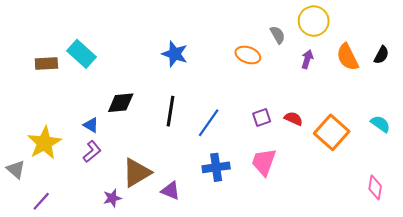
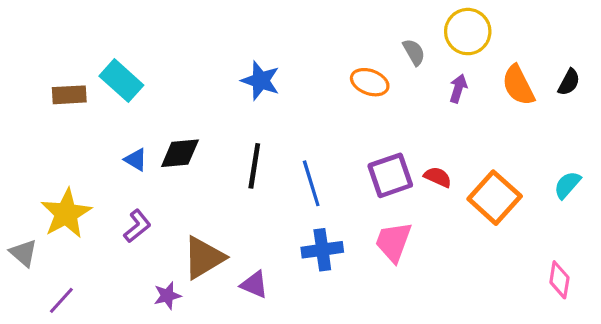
purple square: (262, 118) -> (390, 175), size x1.6
blue line: (209, 123) -> (311, 183), turned -52
cyan semicircle: (380, 124) -> (567, 185), turned -84
blue triangle: (91, 125) -> (136, 160), moved

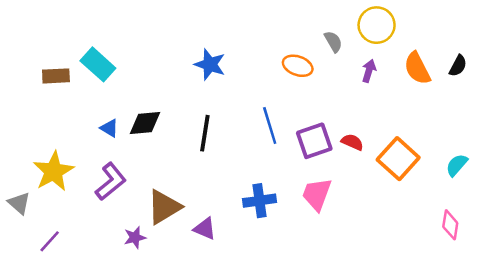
blue line: (311, 183) -> (270, 126), moved
cyan semicircle: (567, 185) -> (457, 165), moved
purple L-shape: (137, 226) -> (111, 182), size x1.4

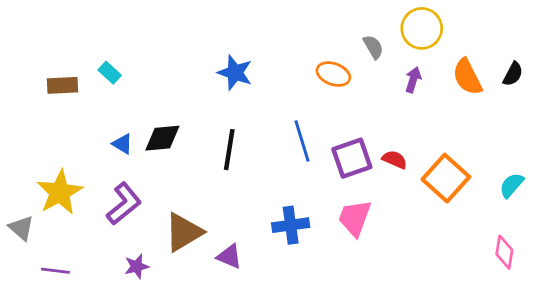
cyan rectangle: (98, 64) -> (110, 73), size x0.6
purple star: (135, 237) -> (137, 266), moved
purple line: (50, 241) -> (55, 271), turned 55

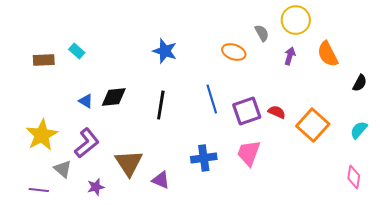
black semicircle: (513, 74) -> (360, 83), moved
gray triangle: (21, 228) -> (63, 169), moved
brown triangle: (184, 232) -> (129, 163), turned -32

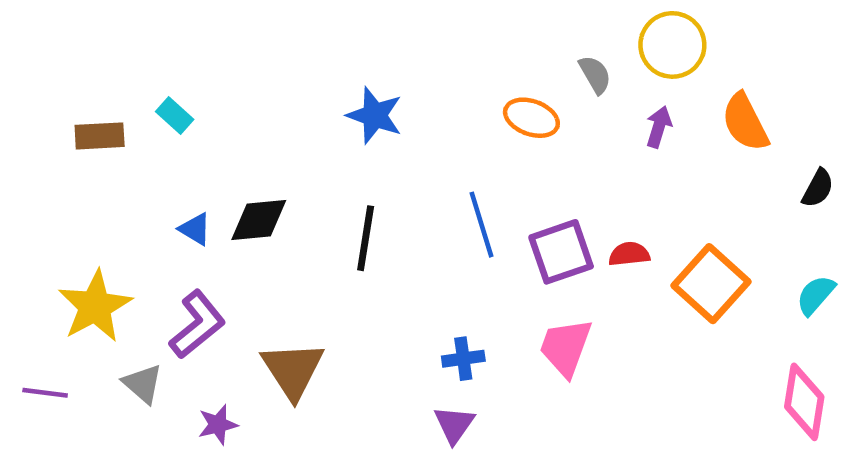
red semicircle: (277, 112) -> (629, 254), turned -30
blue cross: (204, 158) -> (463, 359), size x0.7
pink diamond: (354, 177) -> (804, 402), size x1.4
purple triangle: (161, 180) -> (454, 425), moved, turned 42
purple line: (39, 190) -> (45, 393), moved

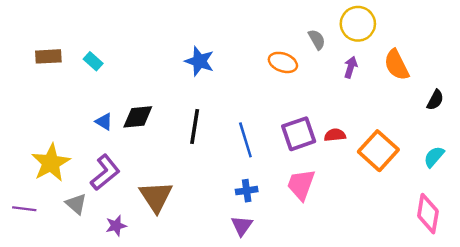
brown rectangle: (100, 136) -> (48, 56), moved
blue line: (481, 225) -> (245, 140), moved

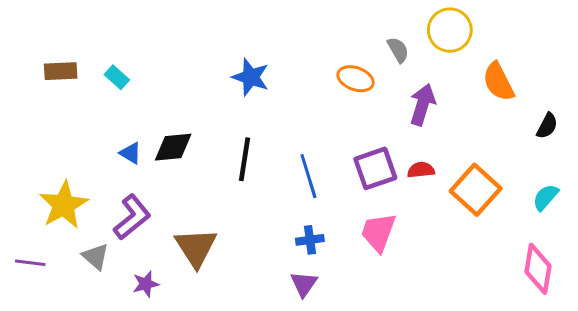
purple arrow: (351, 67) -> (422, 105), moved, size x1.5

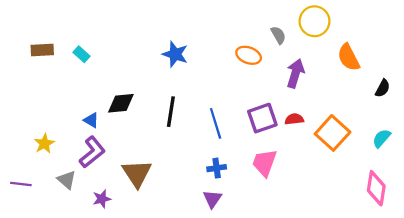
blue triangle: (131, 153) -> (91, 120), moved
yellow star: (64, 205) -> (44, 144), size x0.6

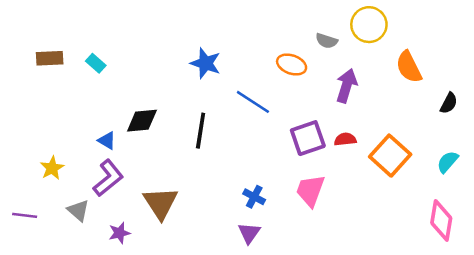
gray semicircle: (278, 35) -> (327, 41), turned 138
blue line: (216, 123) -> (253, 102), moved, turned -40
blue cross: (217, 168) -> (254, 197), turned 36

